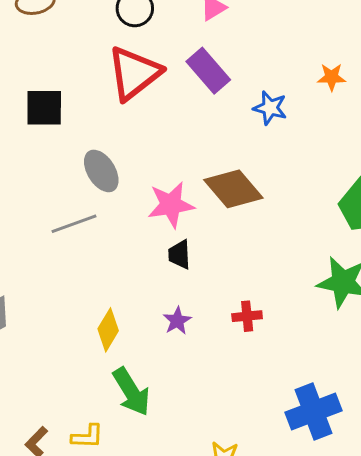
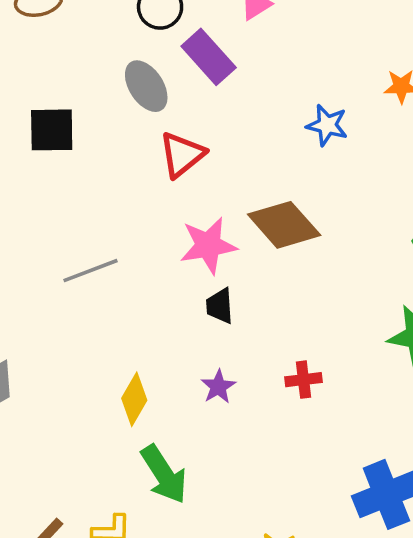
purple rectangle: (208, 71) -> (209, 57), moved
red triangle: (134, 73) -> (182, 155), moved, size x0.7
gray ellipse: (101, 171) -> (146, 86), moved

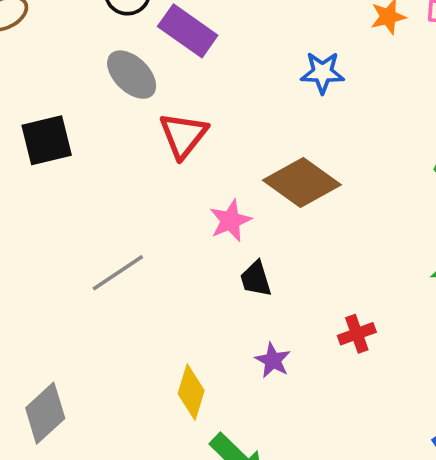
pink star: (208, 245) -> (230, 221), size x0.7

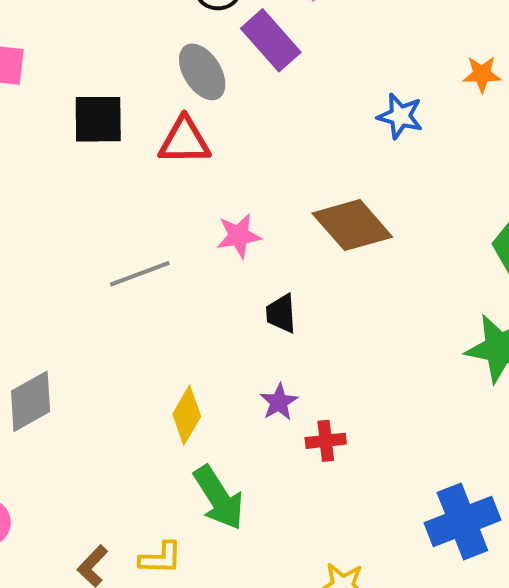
red triangle: (183, 135) -> (184, 141), moved, turned 38
pink star: (230, 221) -> (239, 236), moved
red cross: (357, 334) -> (326, 441), moved

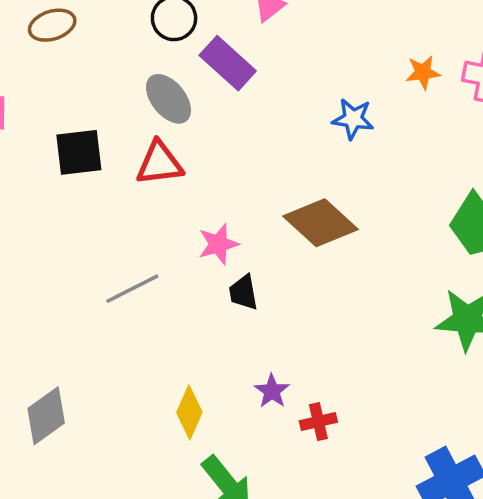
black trapezoid: (281, 314) -> (243, 292), moved

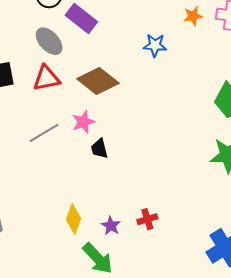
brown diamond: (321, 223) -> (98, 81), moved
gray line: (132, 289) -> (44, 133), moved
purple star: (272, 391) -> (111, 226), moved

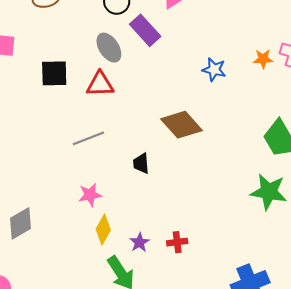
orange star: (193, 16) -> (263, 59), moved
brown diamond: (98, 81) -> (182, 125), moved
pink star: (83, 122) -> (90, 195), moved

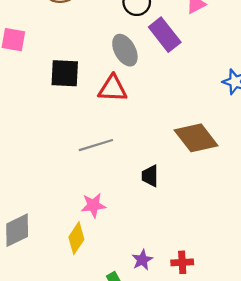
yellow diamond: (103, 229) -> (76, 238), moved

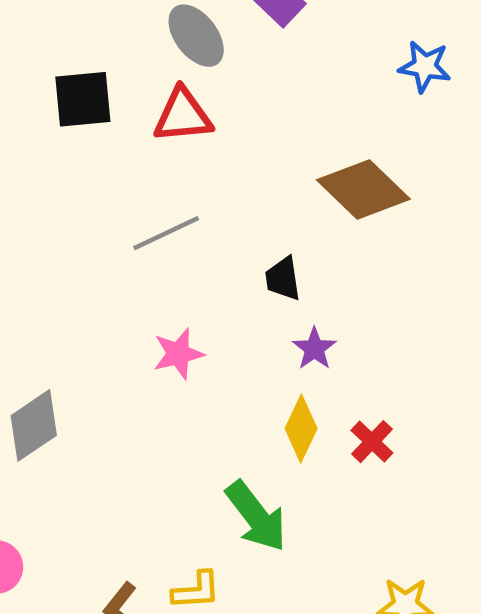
yellow diamond: (76, 238) -> (301, 428), moved
purple star: (142, 260) -> (314, 349), moved
red cross: (182, 262) -> (372, 442), turned -35

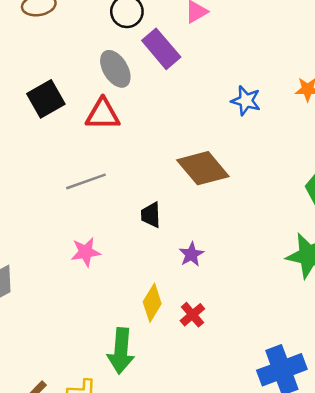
black square: (83, 99) -> (46, 99), turned -30
purple star: (314, 349) -> (191, 254), moved
green arrow: (256, 516) -> (121, 351), turned 36

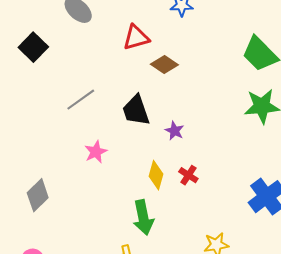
red triangle: (103, 114) -> (136, 37), moved
brown diamond: (203, 168) -> (164, 64), size x0.7
black trapezoid: (151, 215) -> (136, 110), size x1.6

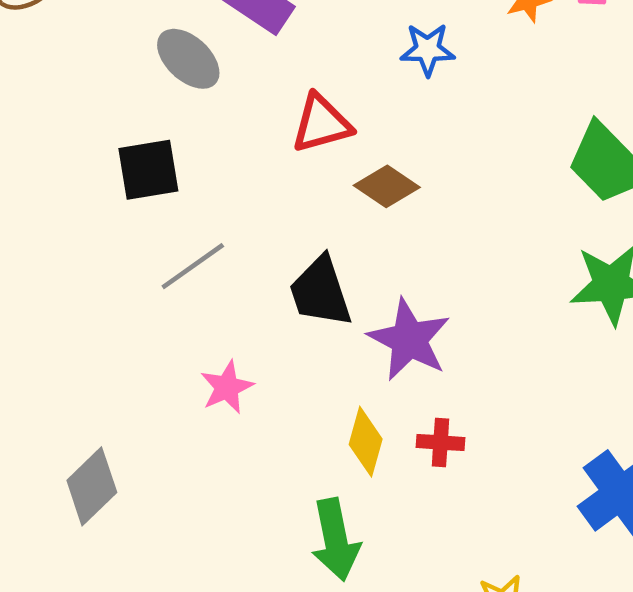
black square: (33, 47) -> (148, 170), moved, turned 36
purple star: (175, 131) -> (409, 340), size x1.8
red cross: (188, 175) -> (441, 442), turned -30

